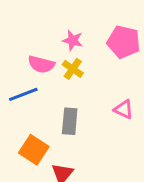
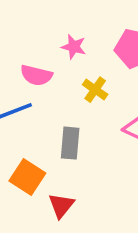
yellow cross: (73, 69) -> (95, 90), moved

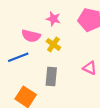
yellow cross: (95, 90) -> (53, 44), moved

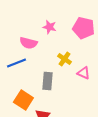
yellow cross: (53, 44) -> (64, 59), moved

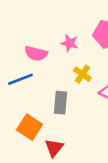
pink star: (49, 27) -> (70, 43), moved

